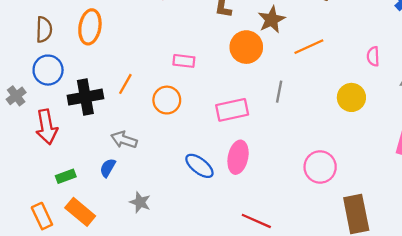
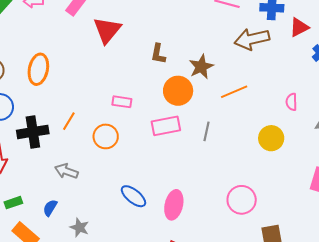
pink rectangle: (232, 110) -> (166, 126), moved
pink ellipse: (238, 157) -> (174, 205), moved
blue semicircle: (108, 168) -> (50, 208), moved

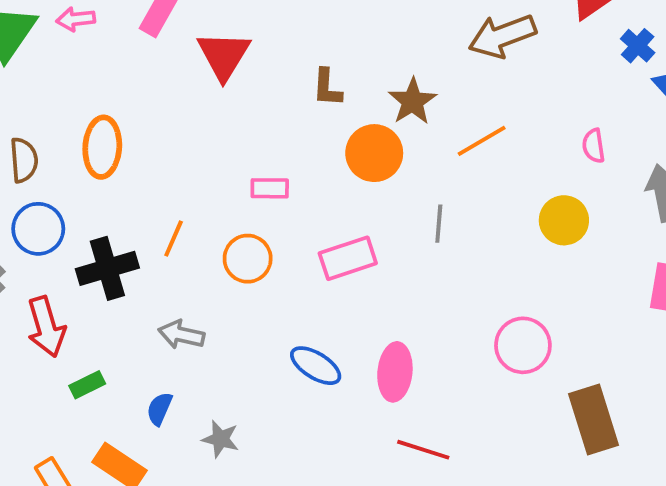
pink rectangle: (166, 126) -> (348, 258), moved
green rectangle: (13, 203) -> (87, 385), moved

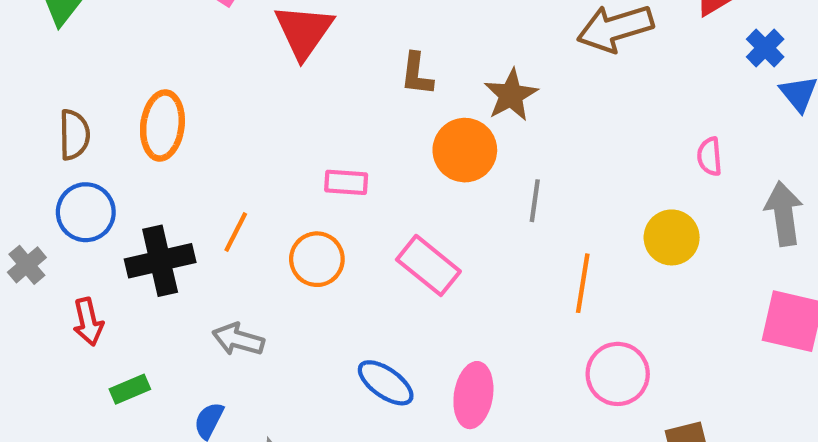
orange line: (482, 141) -> (583, 283), moved, turned -54
gray line: (439, 224) -> (535, 201), moved
pink rectangle: (348, 258) -> (428, 265), turned 54
red arrow: (46, 327) -> (88, 322), size x0.7

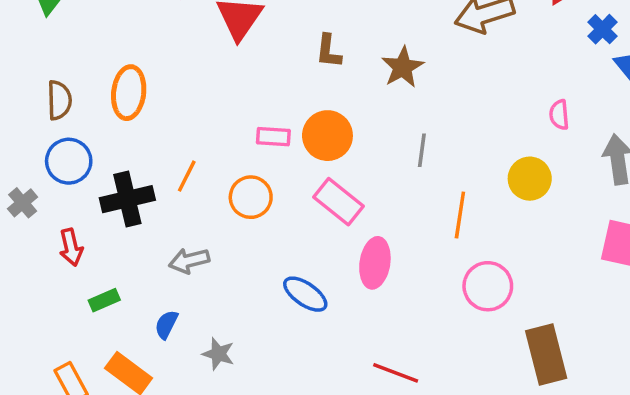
orange circle: (465, 150) -> (327, 136), moved
gray arrow: (238, 339) -> (189, 261), turned -30
pink ellipse: (473, 395) -> (375, 263), moved

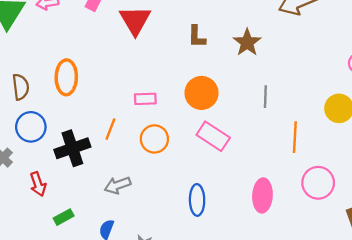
pink rectangle: (273, 137) -> (145, 99), moved
pink ellipse: (375, 263) -> (262, 195), moved
blue ellipse: (305, 294) -> (197, 200), turned 60

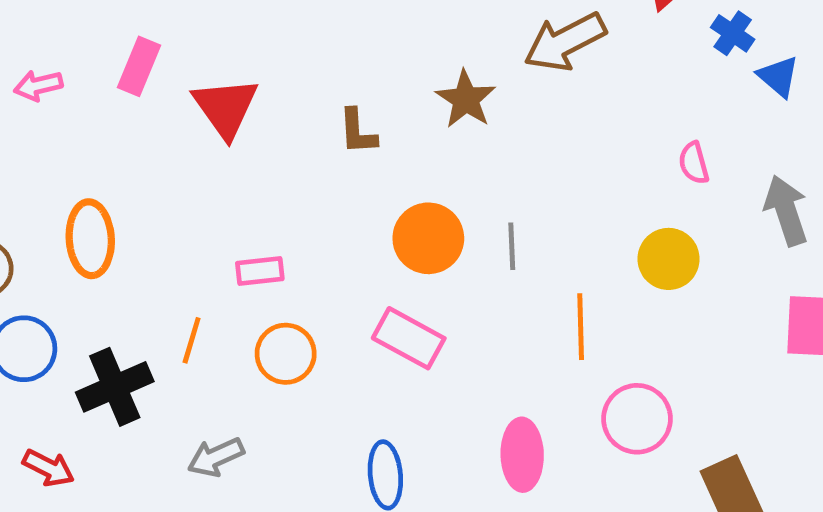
brown star: (247, 43) -> (466, 99), moved
orange circle: (202, 93) -> (428, 238), moved
red arrow: (38, 184) -> (48, 468), turned -40

